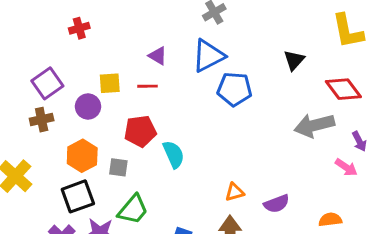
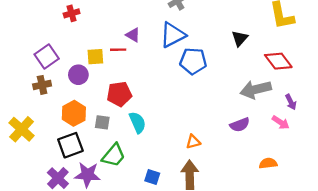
red line: (147, 86) -> (118, 50), moved
cyan semicircle: (174, 154) -> (137, 122), moved
purple semicircle: (277, 204) -> (240, 125), moved

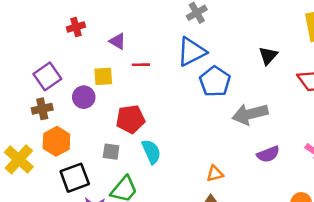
purple triangle: (133, 35) -> (118, 41), moved
red line: (118, 50) -> (141, 65), moved
blue pentagon: (193, 61) -> (215, 82), turned 30
gray arrow: (256, 89) -> (250, 114), moved
orange hexagon: (74, 113) -> (56, 141), moved

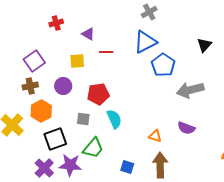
purple circle: (84, 97) -> (63, 86), moved
purple semicircle: (268, 154) -> (186, 128), moved, turned 42
orange triangle: (215, 174) -> (155, 136), moved, turned 32

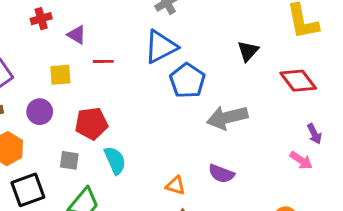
red cross: (56, 23) -> (41, 19), moved

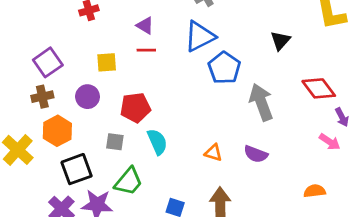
purple triangle: (77, 35) -> (145, 25), moved
red diamond: (298, 81) -> (319, 88), moved
gray arrow: (227, 118) -> (261, 102), turned 84
orange triangle: (176, 185) -> (213, 153), moved

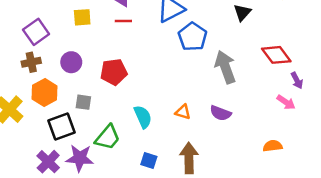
yellow square: (107, 62) -> (82, 17), moved
gray square: (115, 142) -> (83, 102), moved
cyan semicircle: (157, 142) -> (143, 117), moved

